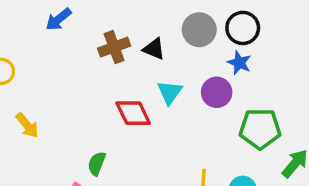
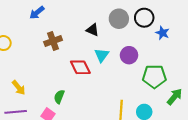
brown cross: (114, 47) -> (53, 41), moved
blue star: (239, 63) -> (162, 33), moved
yellow arrow: (27, 125) -> (19, 88), moved

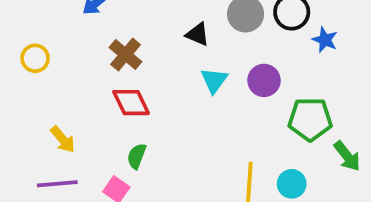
brown cross: (53, 41) -> (126, 55), turned -30
red diamond: (80, 67) -> (131, 103), moved
green arrow: (175, 97) -> (347, 156), turned 102

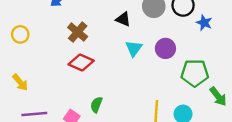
red diamond: (131, 103) -> (81, 62), turned -40
yellow arrow: (63, 139) -> (20, 82), moved
green semicircle: (137, 156) -> (96, 105), moved

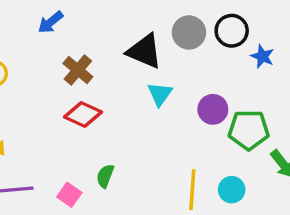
black triangle: (123, 19) -> (145, 51), size x1.6
purple circle: (165, 48) -> (213, 109), moved

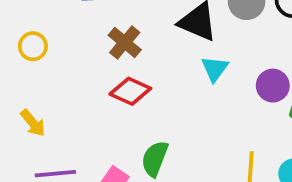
green semicircle: (105, 176) -> (155, 159), size x1.4

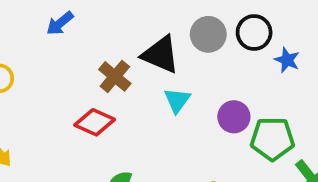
brown cross: (125, 42) -> (115, 76), moved

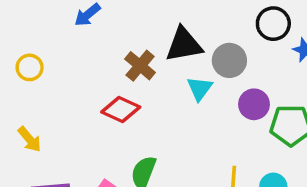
gray circle: (208, 34) -> (229, 60), moved
black triangle: (161, 54) -> (184, 45), turned -33

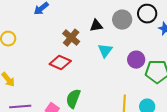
black triangle: (184, 45) -> (96, 26), size x0.6
gray circle: (229, 60) -> (122, 20), moved

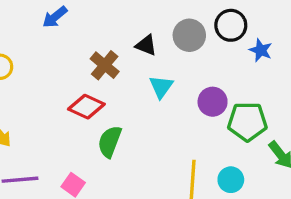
black triangle: (96, 26) -> (146, 45), turned 32
green semicircle: (73, 99) -> (110, 142), moved

